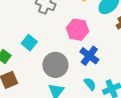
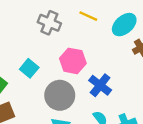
pink hexagon: (78, 30) -> (73, 61), moved

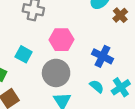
blue cross: (100, 85) -> (102, 56), moved

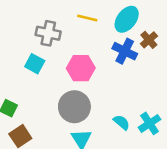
cyan square: (24, 54) -> (35, 64), moved
blue cross: (102, 56) -> (125, 51), moved

